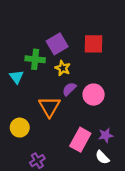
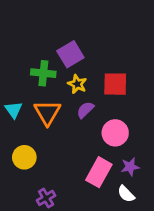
red square: (94, 44) -> (115, 84), moved
cyan triangle: (16, 77) -> (13, 110), moved
pink circle: (94, 95) -> (115, 133), moved
orange triangle: (49, 107) -> (47, 113), moved

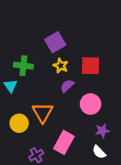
green cross: (43, 73) -> (23, 66), moved
orange triangle: (47, 113) -> (43, 113), moved
pink rectangle: (99, 172) -> (64, 142), moved

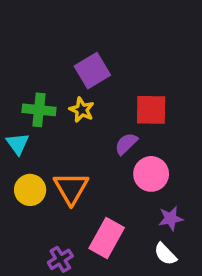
yellow star: (61, 66) -> (82, 110), moved
purple semicircle: (67, 86) -> (126, 144), moved
yellow circle: (19, 123) -> (30, 190), moved

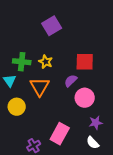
purple square: (92, 71) -> (52, 26), moved
orange triangle: (71, 188) -> (40, 87), moved

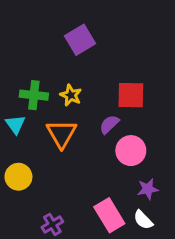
yellow circle: (17, 107) -> (18, 177), moved
pink rectangle: (60, 134) -> (109, 215), moved, turned -60

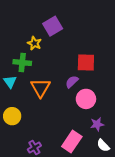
yellow star: (71, 95) -> (34, 43), moved
pink rectangle: (109, 215) -> (72, 141), turned 65
white semicircle: (143, 220) -> (103, 145), moved

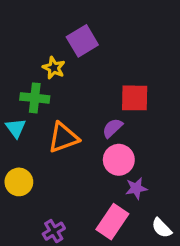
orange triangle: (40, 88) -> (63, 138), turned 40
pink circle: (86, 99) -> (119, 160), moved
purple star: (97, 124) -> (136, 188), moved

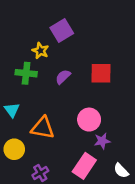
cyan triangle: (16, 128) -> (12, 110), moved
purple semicircle: (112, 128) -> (63, 77), moved
orange triangle: (63, 138) -> (43, 128), moved, turned 30
yellow circle: (19, 182) -> (14, 149), moved

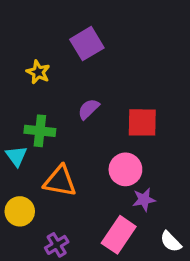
yellow star: (40, 51) -> (38, 72), moved
green cross: (26, 73) -> (40, 131), moved
red square: (101, 73) -> (142, 122), moved

